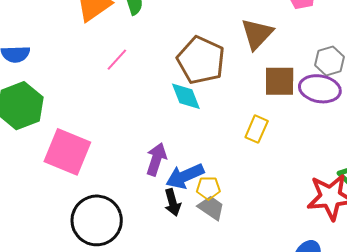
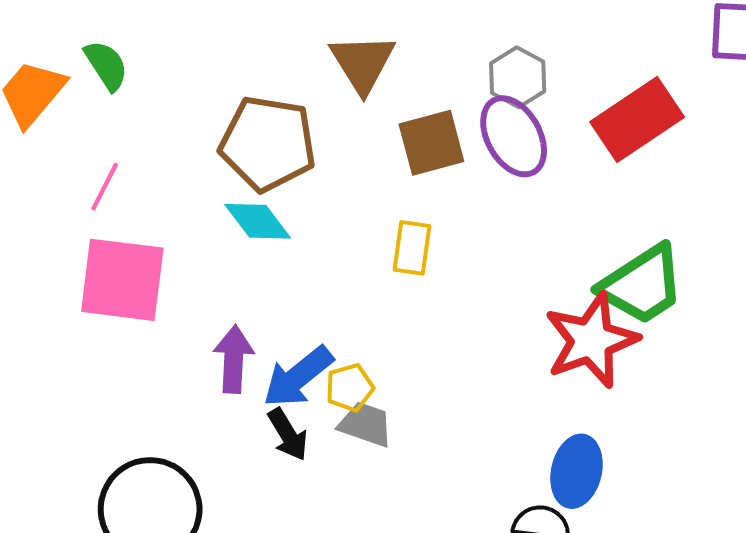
purple ellipse: (320, 89) -> (514, 136), turned 66
pink square: (67, 152) -> (122, 280), moved

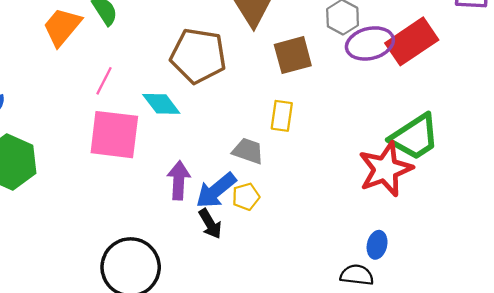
purple ellipse: (514, 136) -> (370, 43), moved, turned -75
cyan diamond: (258, 221) -> (161, 104), moved
gray trapezoid: (366, 424) -> (248, 151), moved
blue ellipse: (576, 471) -> (377, 245), size x0.7

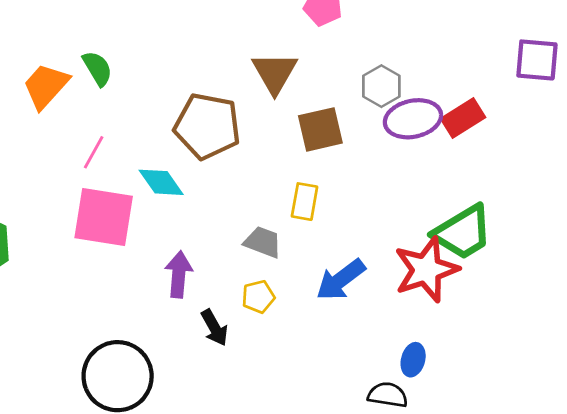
red rectangle: (412, 41) -> (463, 118), size x0.7
blue arrow: (216, 190) -> (341, 280), moved

